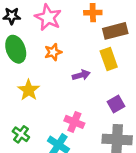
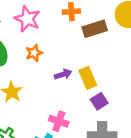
yellow rectangle: (109, 59) -> (88, 78), moved

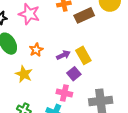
orange star: (34, 53) -> (36, 50), moved
purple square: (99, 101) -> (74, 74), moved

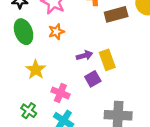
orange star: (36, 50) -> (56, 32), moved
pink cross: (64, 93) -> (60, 93), moved

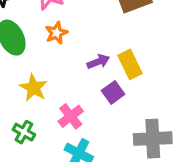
pink cross: (60, 93) -> (71, 116), turned 36
green cross: (29, 111) -> (24, 132), moved

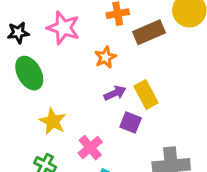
orange star: (56, 33) -> (105, 57), moved
purple square: (113, 92) -> (131, 123), turned -30

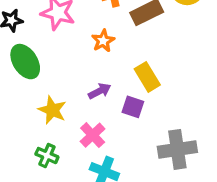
purple arrow: (115, 93) -> (100, 91), moved

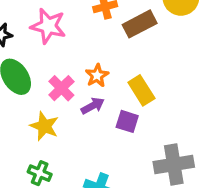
orange star: (103, 41) -> (97, 75), moved
pink cross: (93, 135) -> (61, 88), moved

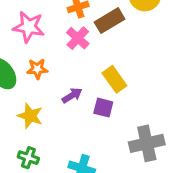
orange star: (97, 75) -> (37, 69), moved, turned 30
pink cross: (61, 88) -> (78, 38), moved

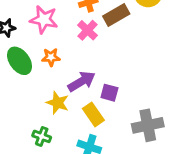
yellow rectangle: (114, 79) -> (93, 114), moved
purple arrow: (72, 95) -> (82, 81), size x1.5
yellow star: (30, 116) -> (58, 103), moved

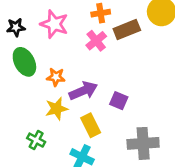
orange star: (51, 57) -> (56, 77), moved
purple square: (109, 93) -> (119, 101), moved
yellow star: (58, 103) -> (57, 109), turned 30

